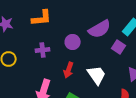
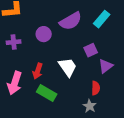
purple square: (119, 47) -> (91, 50), moved, turned 32
red arrow: (69, 70) -> (38, 71), moved

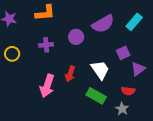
red semicircle: (96, 88) -> (128, 91), turned 96
green rectangle: (47, 93) -> (96, 96), moved

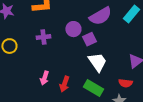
purple square: (123, 53) -> (89, 39), moved
red arrow: (70, 74) -> (64, 84), moved
pink arrow: (47, 86) -> (44, 78), size x0.6

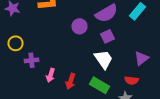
purple cross: (43, 37) -> (32, 60), moved
purple square: (89, 39) -> (108, 36), moved

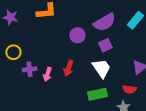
pink arrow: (50, 75) -> (47, 74), moved
red arrow: (70, 81) -> (68, 68), moved
green rectangle: (100, 85) -> (97, 94), turned -42

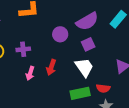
purple cross: (29, 69) -> (23, 49), moved
red semicircle: (129, 89) -> (103, 88), moved

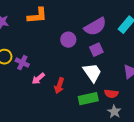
purple cross: (23, 49) -> (22, 63), moved, turned 32
red arrow: (51, 67) -> (59, 86), moved
pink arrow: (30, 73) -> (38, 79), turned 32

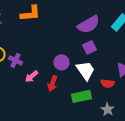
purple circle: (68, 40) -> (62, 62), moved
red semicircle: (111, 94) -> (108, 83), moved

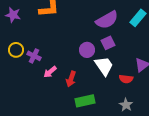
purple circle: (62, 62) -> (87, 50), moved
green rectangle: (82, 96) -> (85, 101), moved

